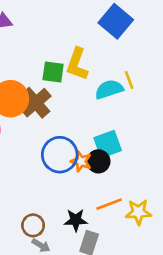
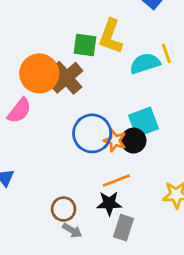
orange line: (109, 204) -> (116, 181), moved

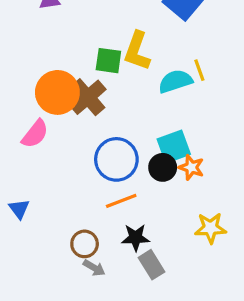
orange star: (115, 141) -> (191, 167), moved
orange line: (116, 181) -> (121, 201), moved
gray rectangle: (124, 228) -> (151, 265), turned -50

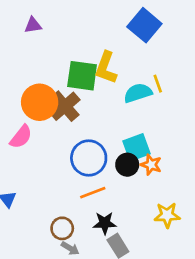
green square: (108, 61) -> (82, 76), size x1.4

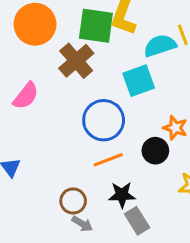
orange circle: (40, 102) -> (35, 24), moved
cyan square: (137, 147) -> (139, 81), moved
black circle: (127, 165) -> (155, 151), moved

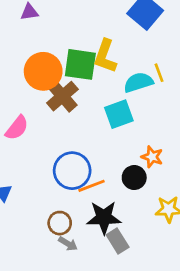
orange circle: (35, 24) -> (43, 71), moved
blue circle: (104, 120) -> (72, 171), moved
black star: (122, 195) -> (104, 218), size x1.4

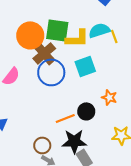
yellow L-shape: (105, 56) -> (77, 38), moved, turned -110
cyan semicircle: (138, 82) -> (99, 30), moved
blue circle: (72, 171) -> (51, 72), moved
black circle: (134, 178) -> (86, 111), moved

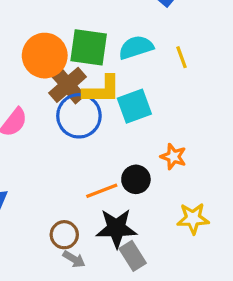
cyan semicircle: (99, 30) -> (136, 47), moved
yellow L-shape: (77, 38) -> (102, 90), moved

